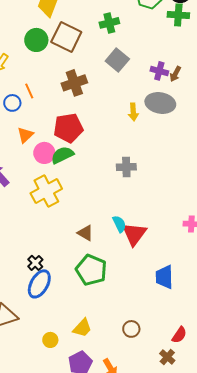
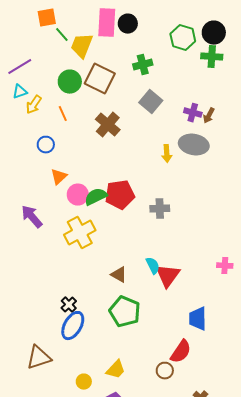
brown cross: (74, 83) -> (108, 125), turned -30
orange line: (29, 91) -> (63, 114), moved
red pentagon: (68, 128) -> (120, 195), moved
red semicircle: (179, 335) -> (181, 352), moved, size x1.4

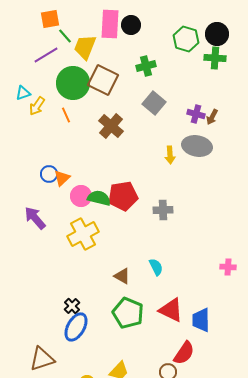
purple line: (20, 67) -> (46, 55), moved
green circle: (70, 82) -> (73, 83), size x1.4
blue circle: (46, 145) -> (49, 174), moved
green semicircle: (96, 197) -> (99, 198), turned 40
red triangle: (168, 276) -> (171, 310), moved, turned -40

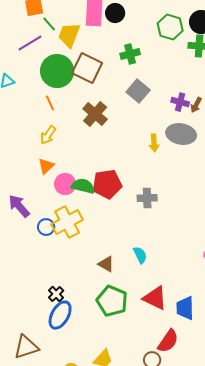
yellow arrow: (37, 106) -> (48, 135), moved
blue circle: (49, 174) -> (46, 227), moved

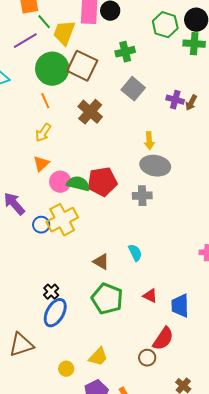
gray ellipse: (181, 134) -> (155, 166), moved
red triangle: (155, 298) -> (150, 296), size x0.6

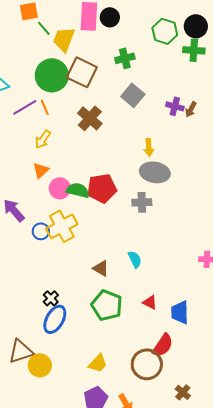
purple line: (25, 41) -> (25, 107), moved
brown circle: (147, 358) -> (147, 364), size x1.8
yellow circle: (66, 369) -> (40, 365), moved, size x1.5

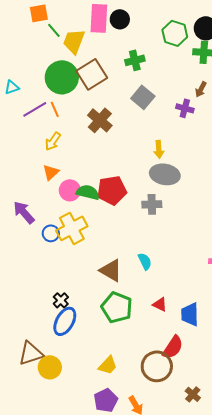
brown square: (82, 72) -> (92, 74), turned 32
brown arrow: (191, 109) -> (201, 89), moved
brown triangle: (101, 268) -> (111, 270), size x1.4

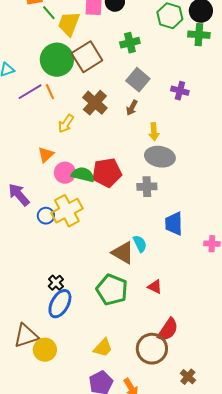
brown arrow: (201, 89) -> (132, 108), moved
yellow arrow: (53, 141) -> (66, 124), moved
brown triangle: (111, 270) -> (123, 253), moved
blue trapezoid: (190, 314) -> (174, 224), moved

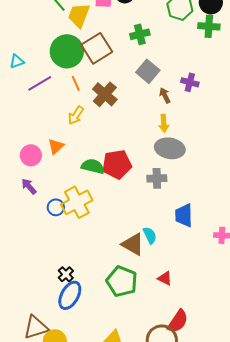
orange line: (50, 92) -> (76, 83), moved
brown arrow: (132, 108) -> (165, 95), moved, turned 126
pink circle: (65, 173) -> (31, 155), moved
purple arrow: (19, 195) -> (29, 186), size x0.7

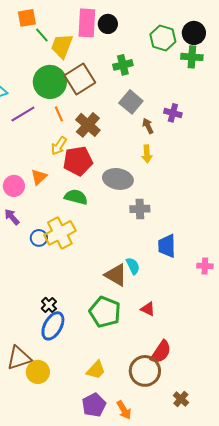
gray ellipse: (170, 148) -> (118, 179), moved
red pentagon: (117, 164) -> (78, 161), moved

